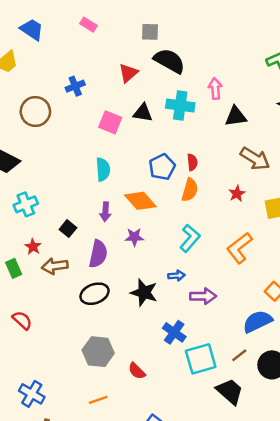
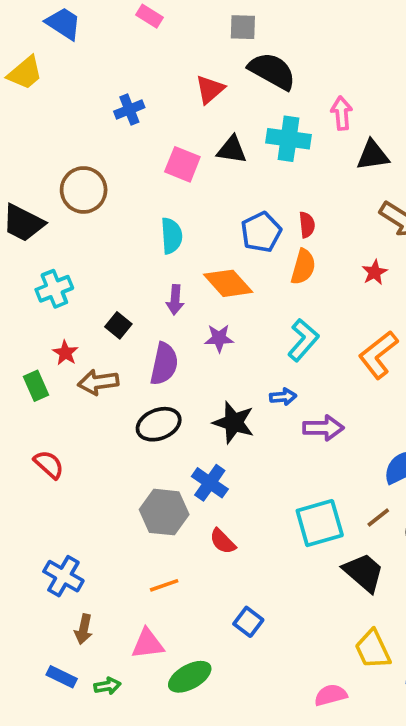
brown circle: (35, 112) -> (84, 190), moved
blue cross: (174, 332) -> (210, 483), moved

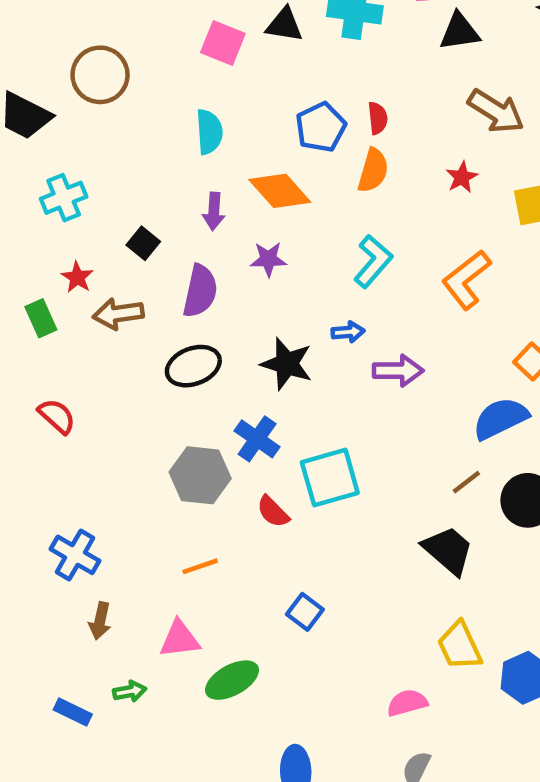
cyan square: (320, 523) -> (330, 478), moved
blue rectangle: (62, 677) -> (73, 712), moved

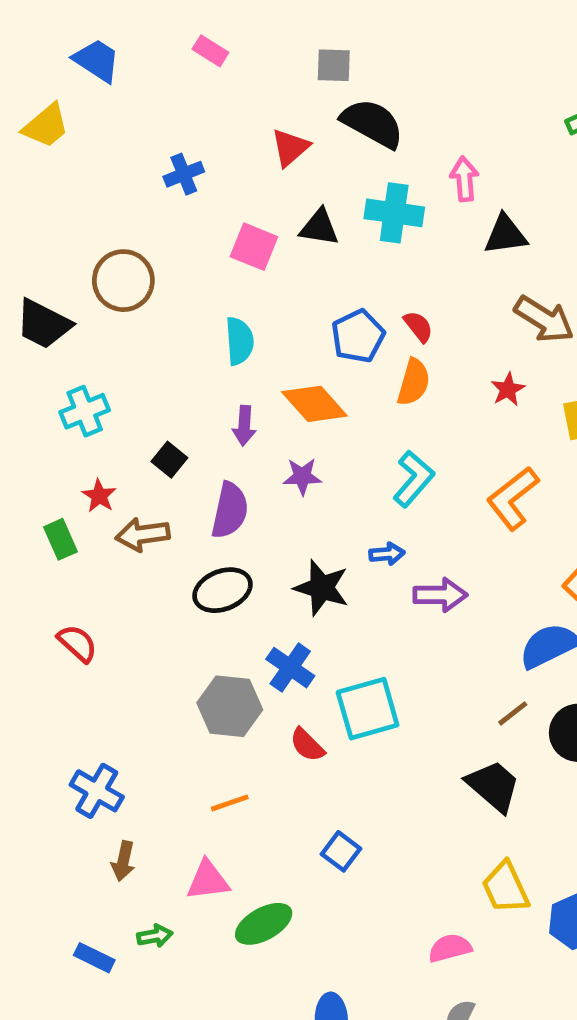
red semicircle: (378, 118) -> (418, 327), turned -32

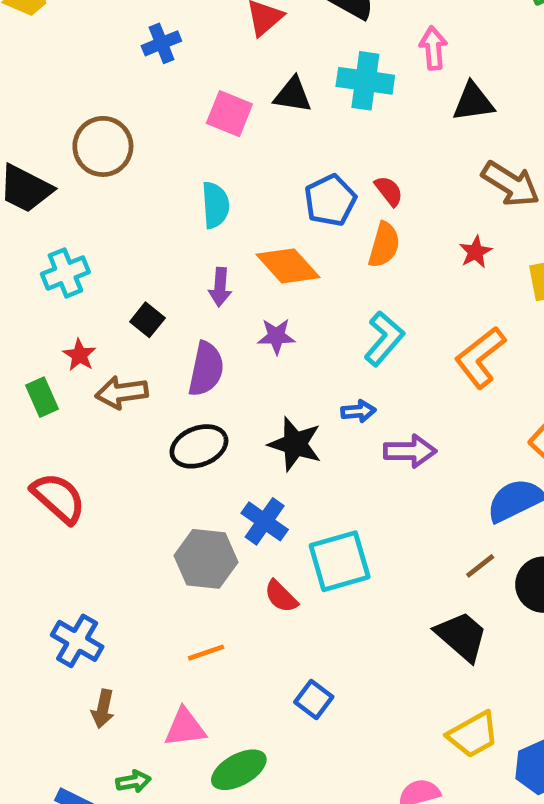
red semicircle: (77, 643) -> (58, 498), size x1.4
yellow trapezoid: (505, 888) -> (473, 735), turned -94

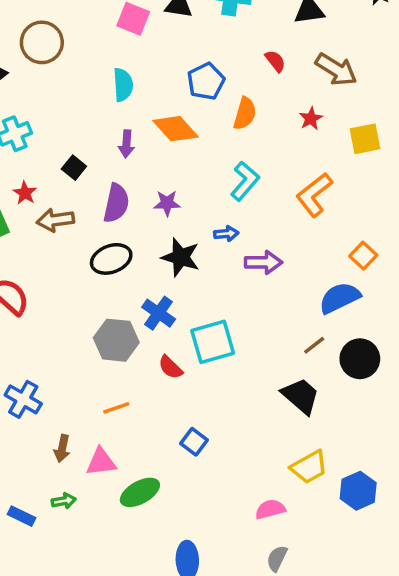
red semicircle: (389, 191) -> (275, 61), moved
purple star: (276, 336) -> (167, 203), moved
brown arrow: (103, 709) -> (62, 448), moved

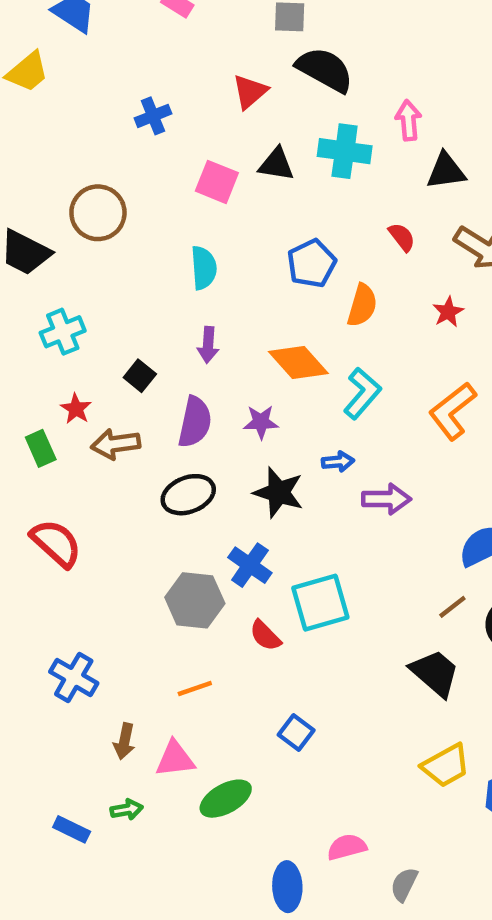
orange diamond: (175, 129) -> (298, 363), moved
pink semicircle: (270, 509) -> (347, 847), moved

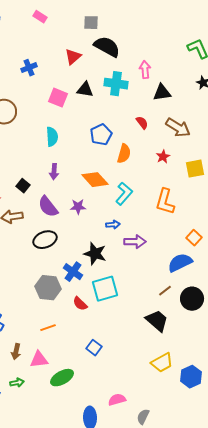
orange L-shape: (452, 411) -> (165, 202), turned -36
purple semicircle: (195, 422) -> (48, 207), turned 130
black star: (279, 492) -> (95, 254), moved

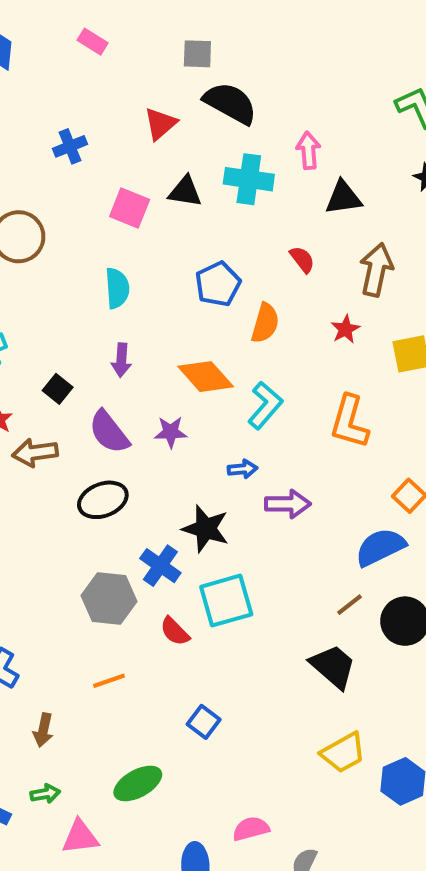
brown arrow: (178, 128) -> (376, 270), turned -110
pink triangle: (39, 360) -> (80, 837), moved

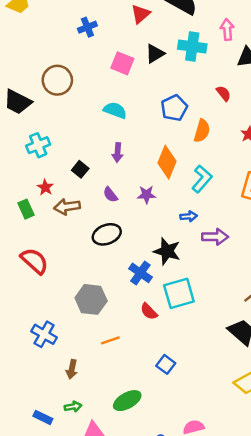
black triangle: (185, 192) -> (155, 54), turned -40
cyan semicircle: (117, 288) -> (115, 110), turned -65
orange diamond: (206, 377) -> (167, 162), turned 64
purple semicircle: (109, 432) -> (110, 195), size x0.6
gray hexagon: (109, 599) -> (91, 299), moved

